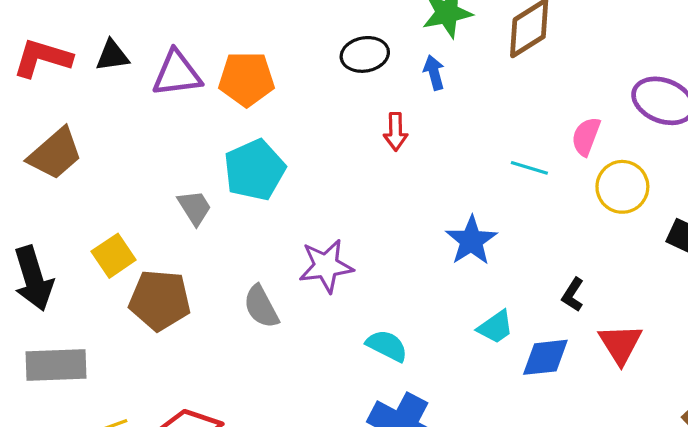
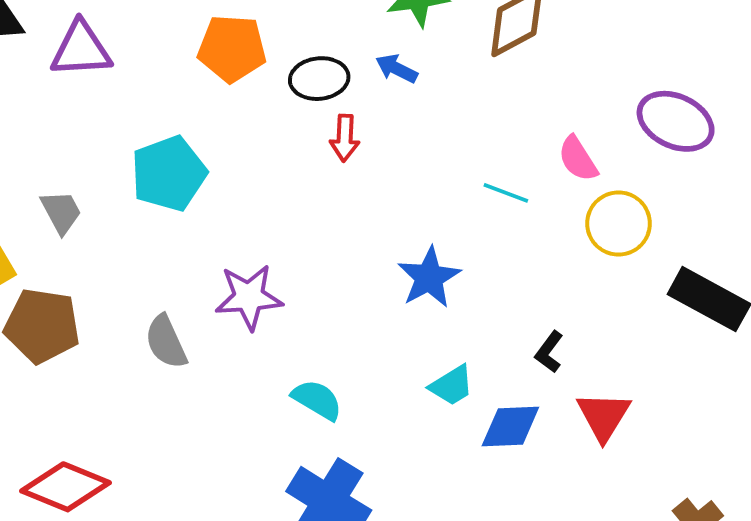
black ellipse: (365, 54) -> (319, 79), moved
blue arrow: (434, 73) -> (397, 68), turned -52
orange pentagon: (246, 79) -> (232, 48), moved
pink semicircle: (586, 136) -> (578, 159), turned -57
gray trapezoid: (195, 208) -> (61, 212), moved

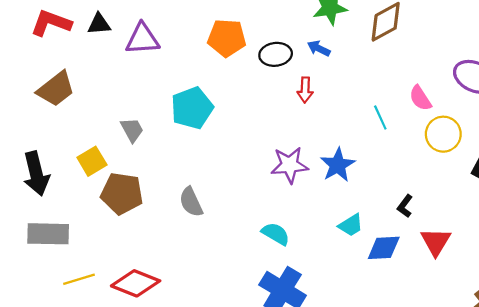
red arrow: (345, 138) -> (305, 90), moved
cyan line: (506, 193) -> (380, 117), turned 45
purple star: (249, 297) -> (290, 165), moved

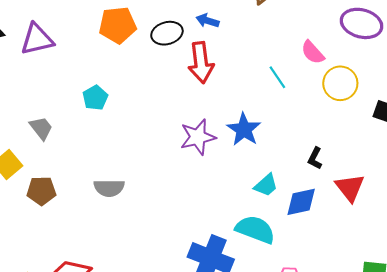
red arrow: (305, 90) -> (201, 63), size x1.6
cyan pentagon: (192, 108) -> (95, 98), size x0.6
brown pentagon: (122, 193) -> (41, 191), size x0.7
gray semicircle: (191, 202) -> (109, 188), turned -56
cyan semicircle: (276, 234) -> (255, 229), moved, size x1.4

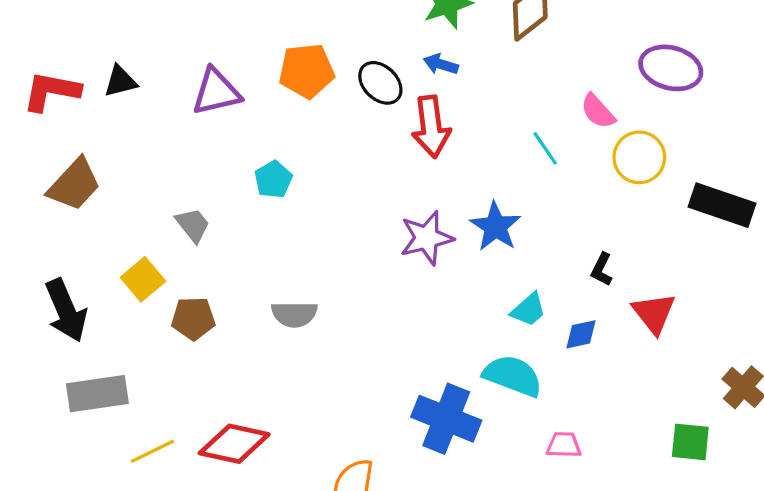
black ellipse: (167, 33) -> (380, 83), turned 60
purple triangle: (37, 39) -> (216, 92), moved
blue diamond: (301, 202) -> (581, 334), size x0.7

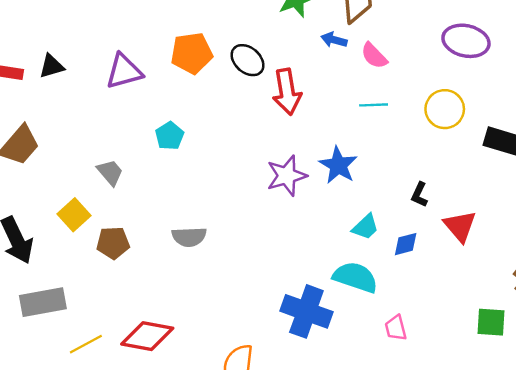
blue arrow: (441, 64) -> (334, 40), moved
pink semicircle: (598, 111) -> (374, 56), moved
cyan line: (545, 148) -> (374, 105), turned -56
pink trapezoid: (564, 445) -> (396, 328), turned -104

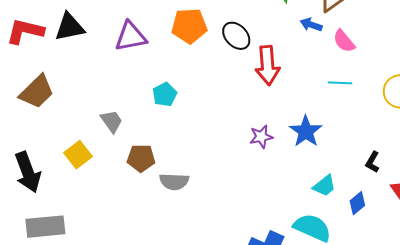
black triangle: (52, 66) -> (70, 27), size x1.4
purple star: (287, 176) -> (261, 137), size x0.7
brown pentagon: (113, 243) -> (141, 158), moved
blue diamond: (406, 244) -> (357, 203), turned -30

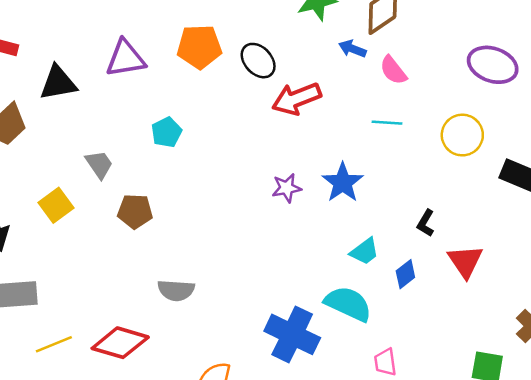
black triangle: (70, 27) -> (58, 83), moved
red arrow: (267, 65) -> (296, 99), turned 72
gray semicircle: (174, 182) -> (176, 290), moved

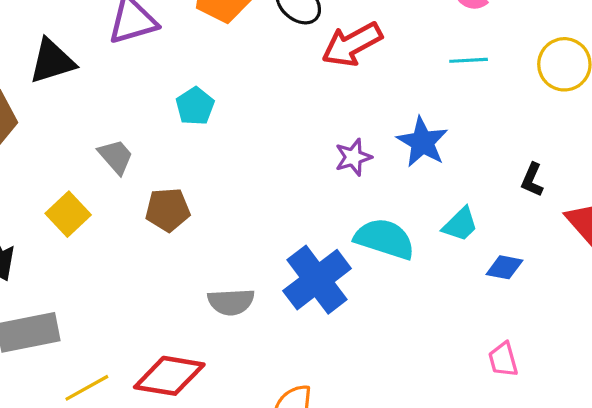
blue diamond: (405, 274) -> (504, 267), moved, turned 56
cyan semicircle: (348, 304) -> (385, 239), moved
blue cross: (292, 334) -> (317, 280), moved, turned 34

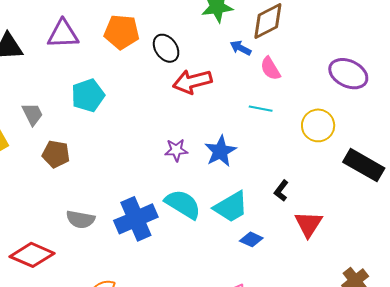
cyan pentagon: (195, 106) -> (88, 95), size x1.4
cyan trapezoid: (460, 224) -> (231, 207), size x1.5

